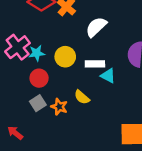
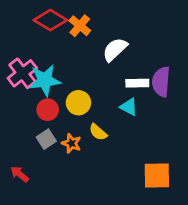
cyan star: (37, 53) -> (45, 80), size x1.6
yellow circle: (65, 57) -> (78, 103), moved
white rectangle: (95, 64) -> (137, 83), moved

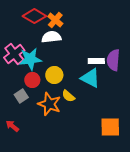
white semicircle: (115, 49) -> (51, 37), moved, turned 36
cyan triangle: (129, 107) -> (90, 78), size x1.5
gray square: (46, 139) -> (21, 96), moved
orange star: (71, 143) -> (49, 104), size x1.6

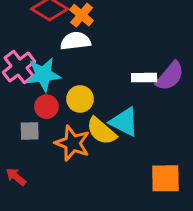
purple semicircle: (113, 60) -> (170, 76), turned -145
cyan triangle: (90, 78) -> (124, 122), moved
gray square: (21, 96) -> (30, 131), turned 32
yellow semicircle: (68, 96) -> (101, 131), size x1.5

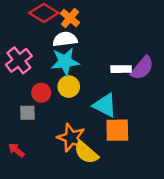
cyan star: (43, 75) -> (65, 62), moved
yellow semicircle: (101, 131) -> (86, 153), moved
orange star: (72, 143) -> (71, 138), moved
orange square: (165, 178) -> (117, 130), moved

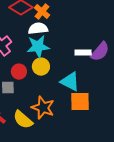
yellow semicircle: (86, 153) -> (23, 120), moved

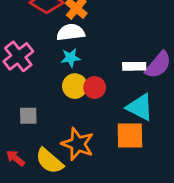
cyan star: (38, 46) -> (71, 58), size x0.6
red circle: (19, 72) -> (95, 87), moved
cyan triangle: (70, 82) -> (140, 107), moved

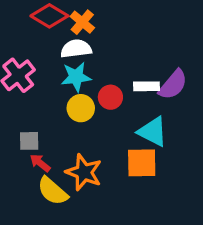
cyan star: (71, 58) -> (76, 77), size x1.4
red circle: (95, 87) -> (110, 97), moved
red arrow: (15, 158) -> (40, 163), moved

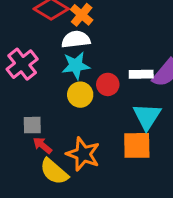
cyan triangle: (153, 132) -> (147, 116), turned 36

